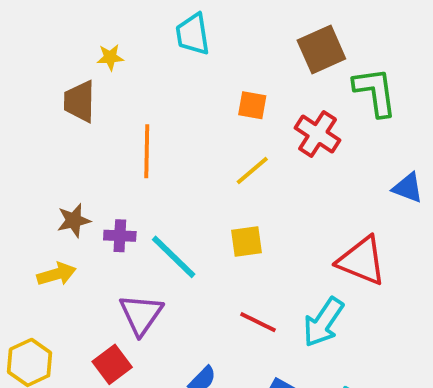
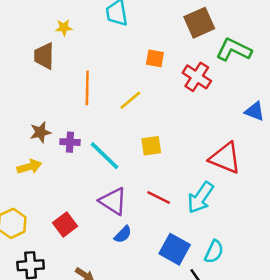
green L-shape: (375, 92) -> (234, 50), turned -56
yellow line: (252, 170) -> (130, 100), moved
purple triangle: (141, 314) -> (113, 201), moved, turned -32

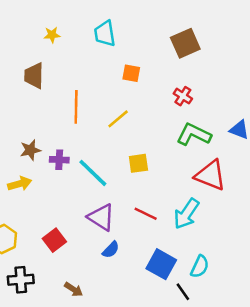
yellow star: (64, 28) -> (52, 35), moved
green L-shape: (234, 50) -> (194, 134), moved
orange square: (155, 58) -> (131, 73), moved
red cross: (197, 77) -> (183, 96), size x0.7

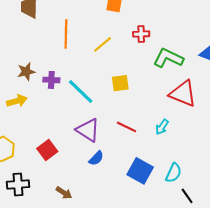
red cross: (183, 96) -> (141, 34), moved, turned -35
cyan arrow: (186, 214) -> (162, 127), size x0.6
black line: (183, 292) -> (187, 196), moved

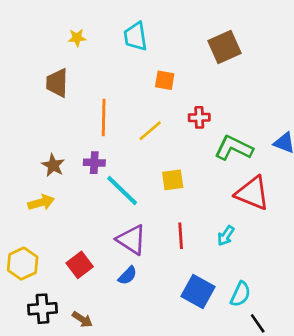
brown star: (26, 72) -> (53, 165), turned -30
purple cross: (51, 80) -> (94, 163), moved
red line: (127, 127) -> (181, 236), turned 60
blue semicircle: (96, 158) -> (128, 276), moved
brown arrow: (64, 193) -> (82, 319), moved

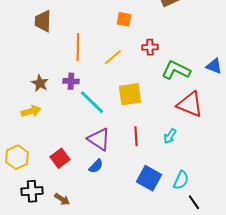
yellow square: (173, 180) -> (130, 94), size x1.4

